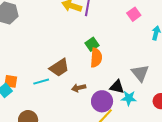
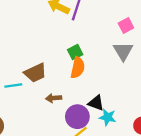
gray triangle: (140, 73) -> (123, 51), moved

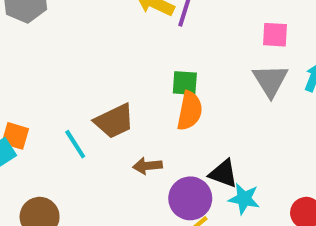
pink square: (126, 25) -> (275, 35), turned 32
green square: (75, 52) -> (185, 83), turned 32
cyan line: (13, 85) -> (75, 144), turned 66

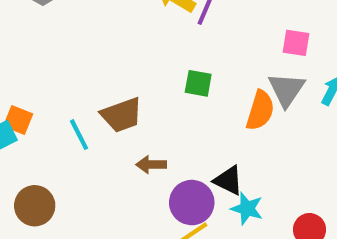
orange semicircle: (190, 111) -> (260, 110), moved

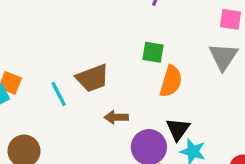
orange semicircle: (260, 110) -> (171, 81), moved
black triangle: (228, 180) -> (178, 129), turned 40

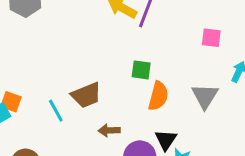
gray triangle: (223, 57) -> (205, 96), moved

